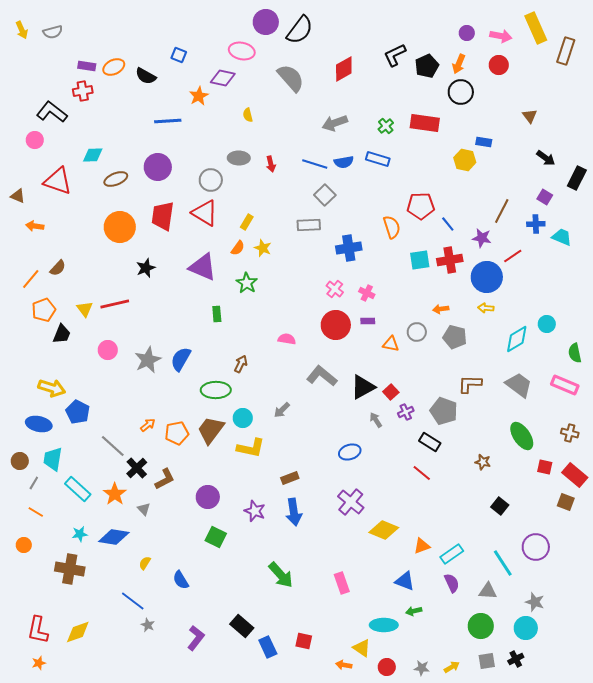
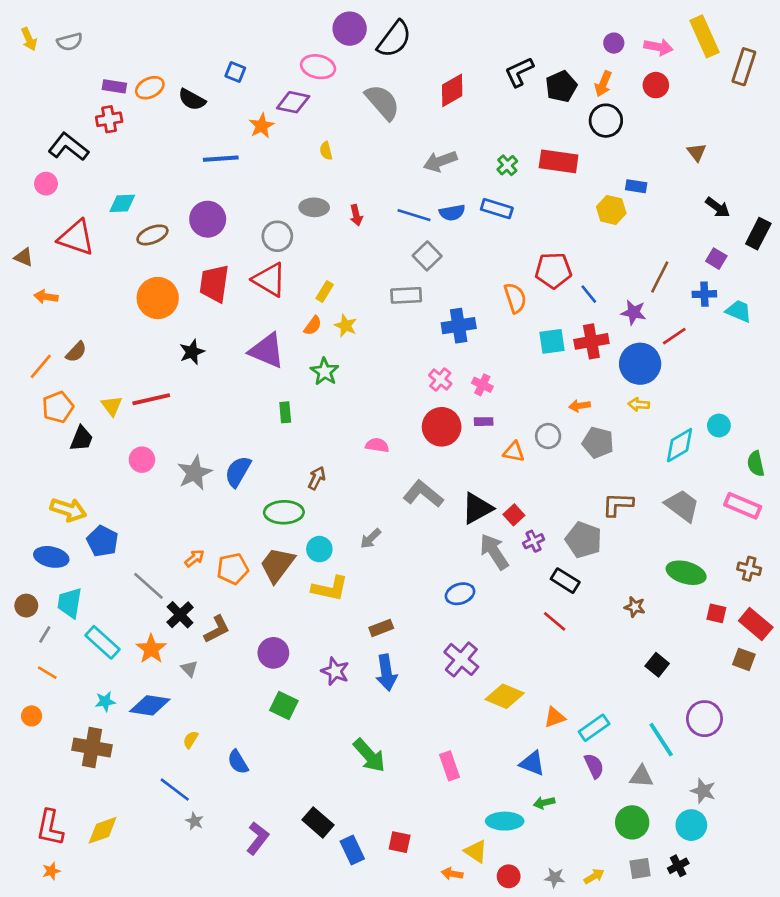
gray arrow: (376, 420) -> (494, 552), size x1.8
green ellipse: (522, 436) -> (686, 573), turned -40

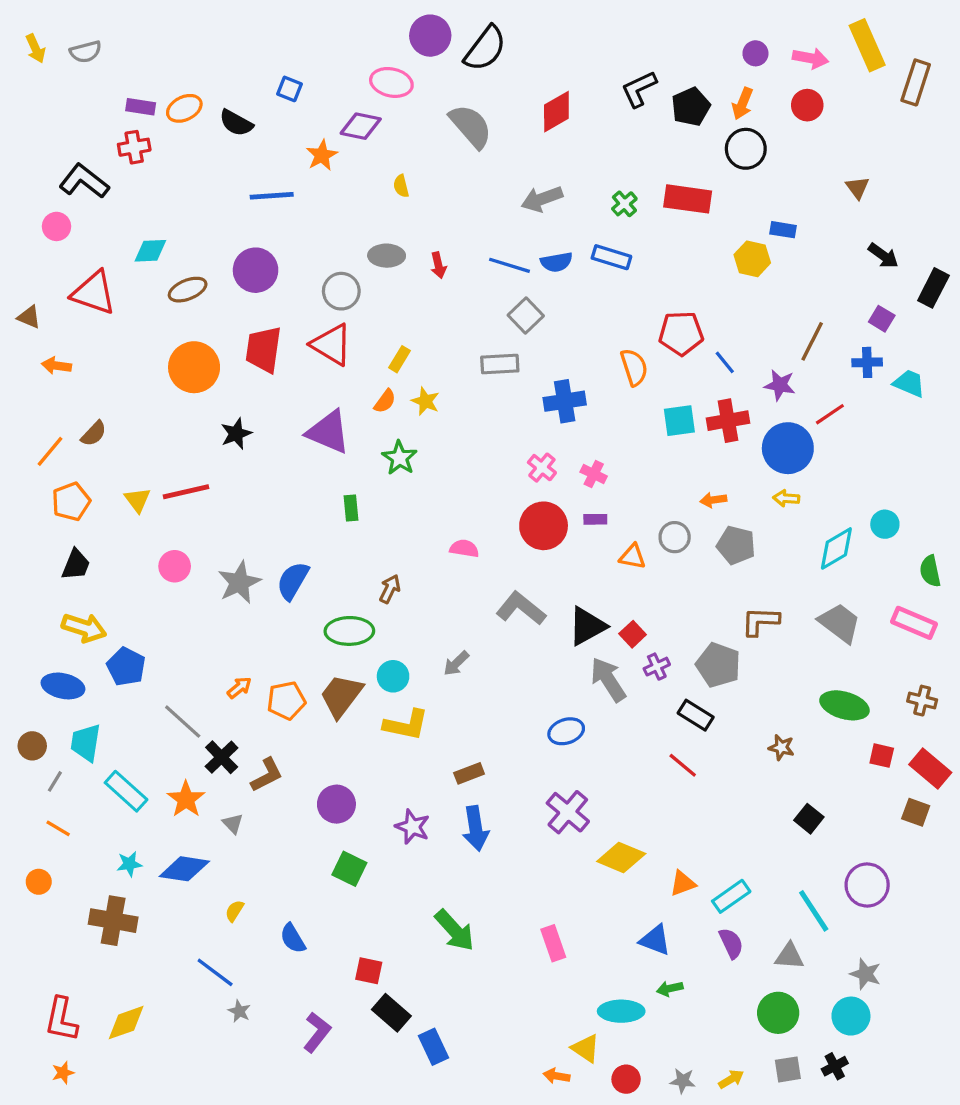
black trapezoid: (81, 439) -> (76, 565), moved
red square: (400, 842) -> (369, 971), moved

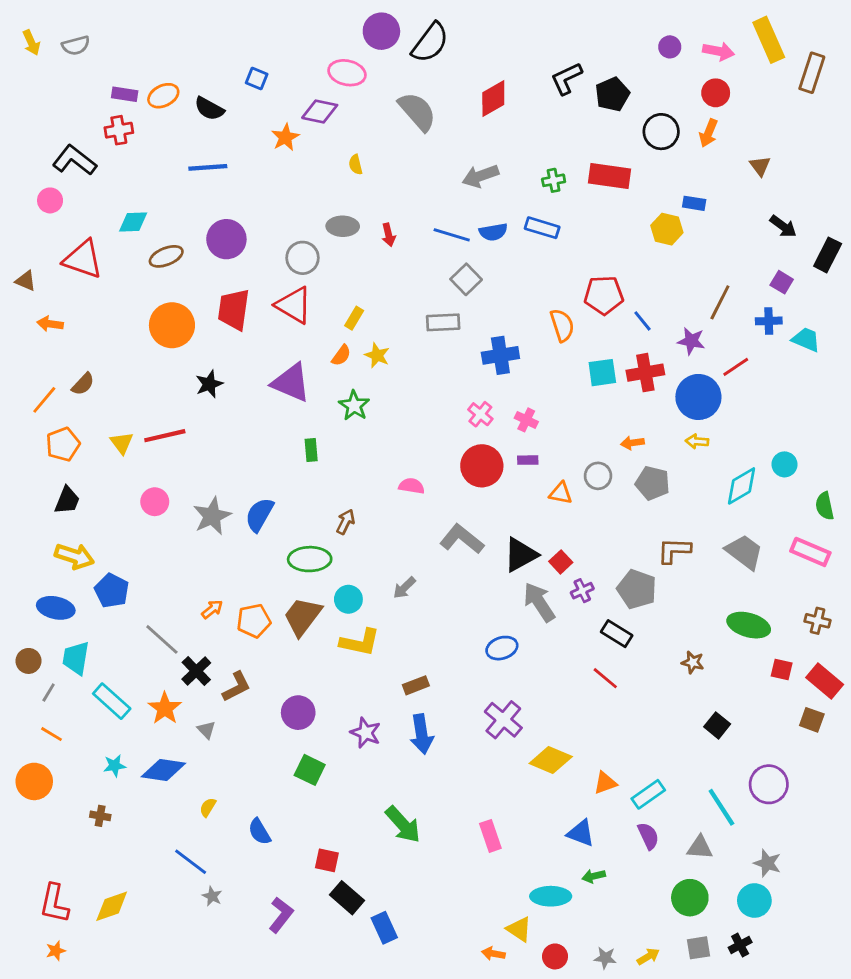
orange arrow: (743, 104) -> (708, 133), moved
blue line: (272, 196) -> (208, 167), moved
green cross: (624, 204) -> (554, 180), turned 30
orange circle: (39, 882) -> (34, 781), size x1.6
brown cross: (113, 921) -> (100, 816), size x0.5

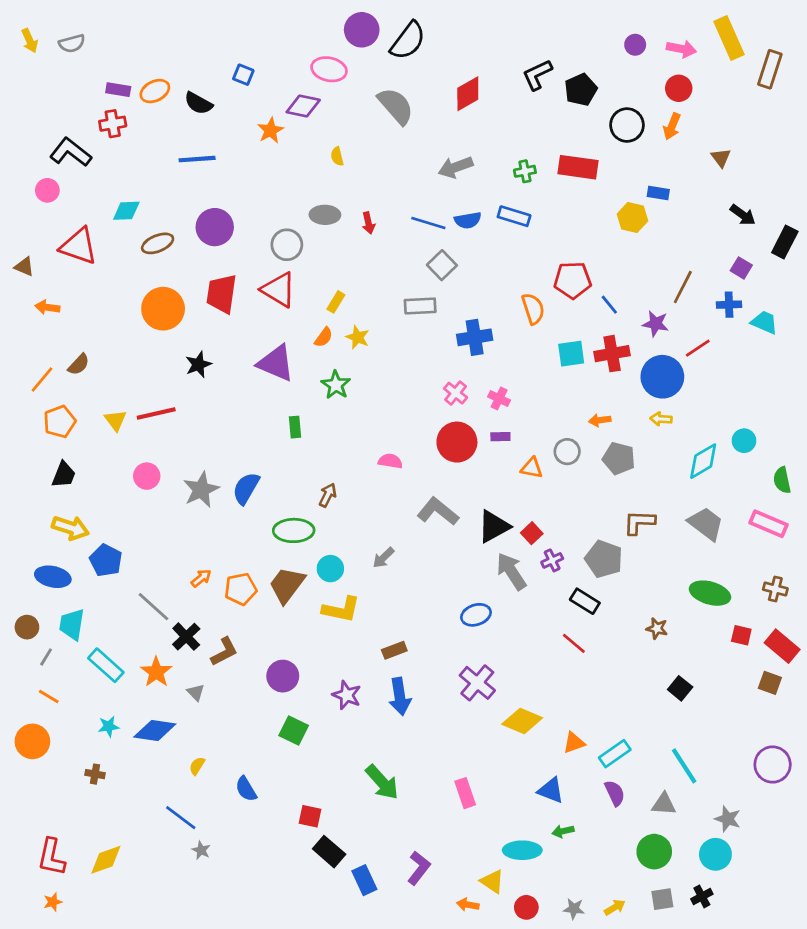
purple circle: (769, 784) -> (773, 765), moved
purple L-shape: (281, 915) -> (419, 868), moved

